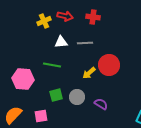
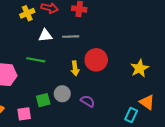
yellow arrow: (89, 73) -> (75, 68), turned -56
green square: (56, 95) -> (43, 100), moved

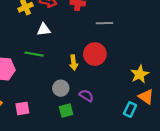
gray line: (71, 37) -> (104, 23), moved
yellow star: (140, 68) -> (140, 74), moved
green square: (43, 100) -> (66, 111), moved

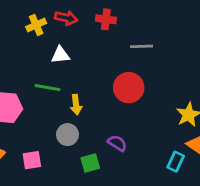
yellow arrow: (74, 63) -> (76, 105), moved
gray circle: (61, 88) -> (67, 135), moved

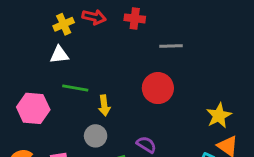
white triangle: (60, 55) -> (59, 55), moved

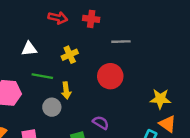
yellow cross: (64, 24) -> (70, 55), moved
yellow star: (219, 116) -> (160, 99), turned 30
gray circle: (96, 136) -> (52, 107), moved

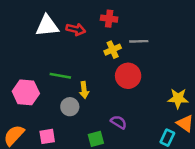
red arrow: (58, 18) -> (76, 29), moved
white triangle: (29, 49) -> (47, 26), moved, size x1.5
yellow cross: (70, 55) -> (113, 50), moved

